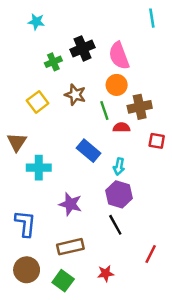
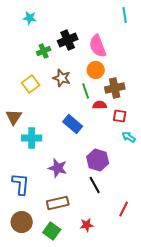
red square: (157, 141) -> (120, 116), moved
cyan arrow: (119, 166) -> (129, 137), moved, turned 112

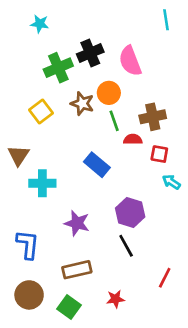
green cross: (44, 51) -> (58, 68), size x1.5
orange circle: (96, 70) -> (109, 93), moved

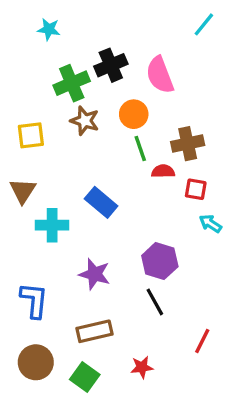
cyan line: (166, 20) -> (204, 24), turned 48
brown star: (82, 104) -> (85, 121), moved
yellow square: (41, 111) -> (31, 135), moved, turned 30
blue rectangle: (97, 165) -> (101, 202), moved

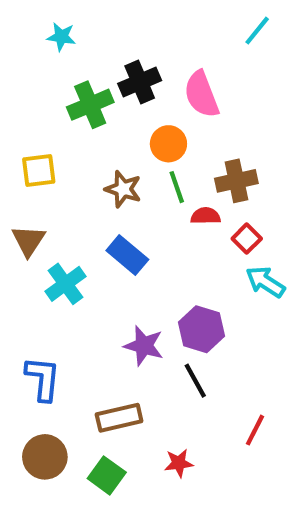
brown star: (85, 121) -> (123, 189), moved
red square: (196, 189) -> (247, 239), turned 35
cyan arrow: (210, 224) -> (265, 282), size x1.4
cyan cross: (52, 225) -> (65, 284), turned -36
purple star: (95, 274) -> (144, 346), moved

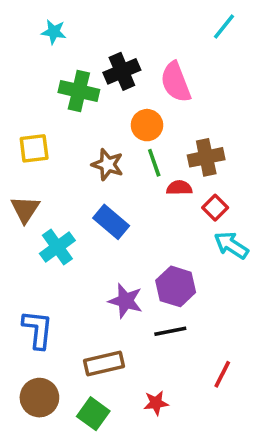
green cross: (90, 105) -> (79, 91), turned 36
black line: (195, 381) -> (170, 331), turned -72

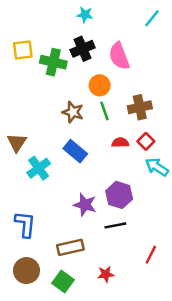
cyan star: (54, 32) -> (85, 15), moved
yellow square: (34, 148) -> (23, 50), moved
red semicircle: (179, 188) -> (120, 143), moved

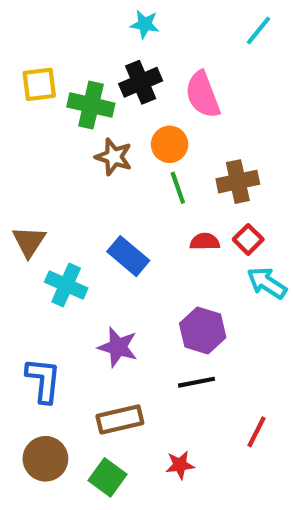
brown star: (73, 112) -> (114, 157), moved
cyan cross: (39, 168) -> (66, 285), turned -30
purple star: (85, 205) -> (118, 347), moved

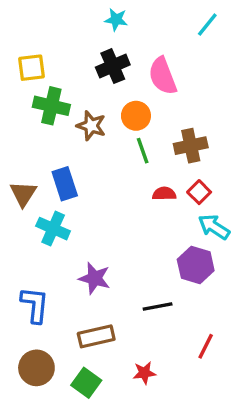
green cross: (91, 105) -> (51, 106), moved
blue rectangle: (128, 256) -> (65, 184), moved, turned 32
purple hexagon: (203, 331) -> (196, 265), moved

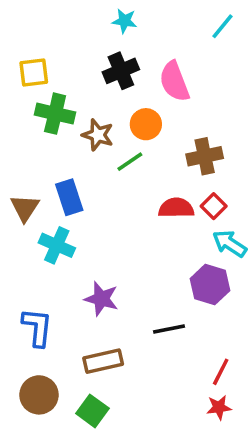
green line: (143, 151) -> (130, 162), moved, turned 75
red semicircle: (164, 194) -> (176, 208), size x1.4
red star: (144, 373) -> (219, 407), moved

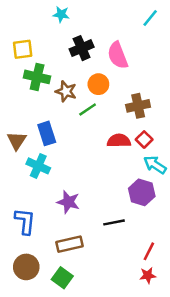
cyan star: (124, 21) -> (61, 14), moved

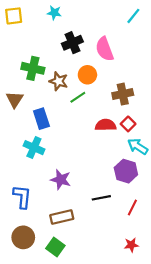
yellow square: (23, 49) -> (14, 16), moved
brown triangle: (17, 141) -> (15, 99), moved
red line: (149, 251) -> (132, 207), moved

